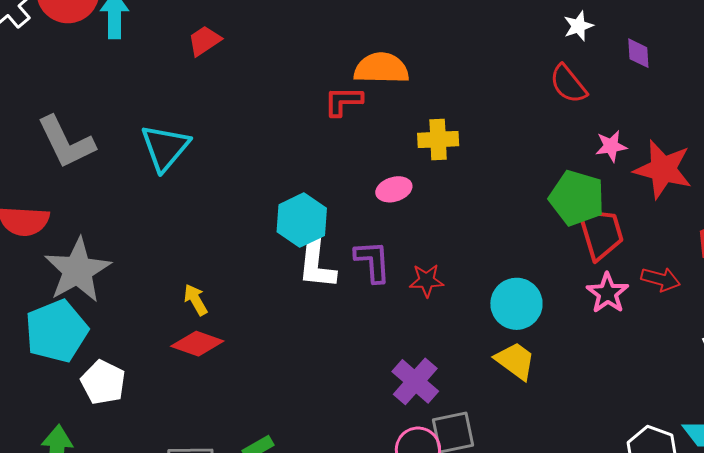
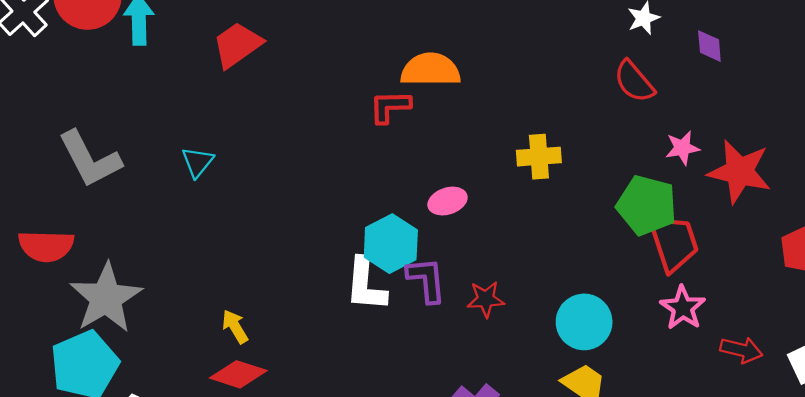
red trapezoid: (204, 41) -> (237, 45), size x1.4
yellow cross: (438, 139) -> (539, 157), moved
cyan triangle: (165, 148) -> (198, 162), size x0.6
cyan hexagon: (302, 220) -> (391, 244), moved
red arrow: (661, 279) -> (741, 350), moved

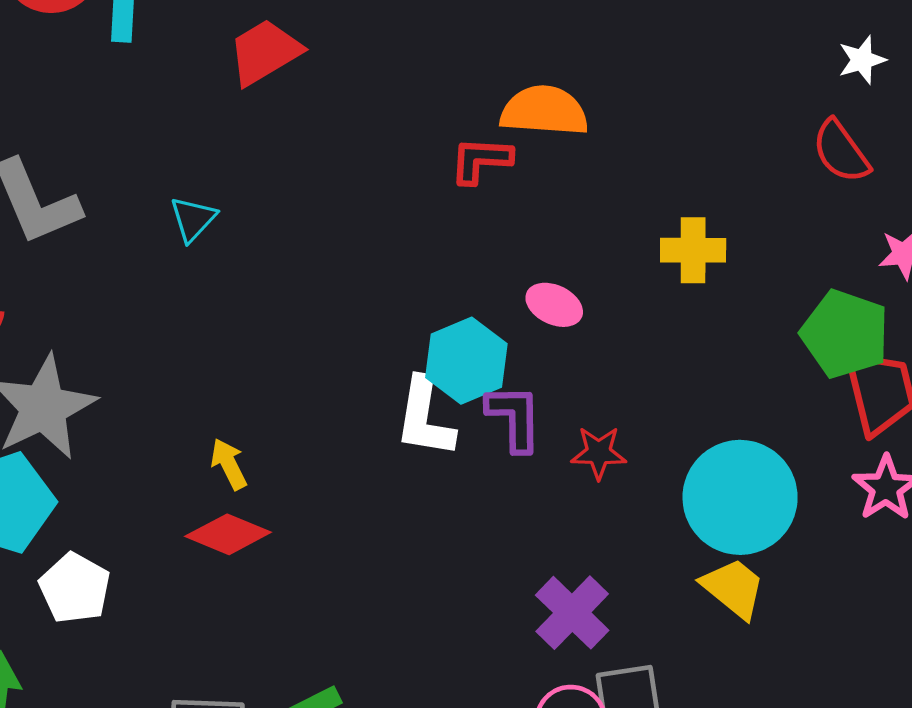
pink ellipse: (448, 201) -> (554, 305), turned 39
cyan circle: (584, 322) -> (740, 497), size x1.4

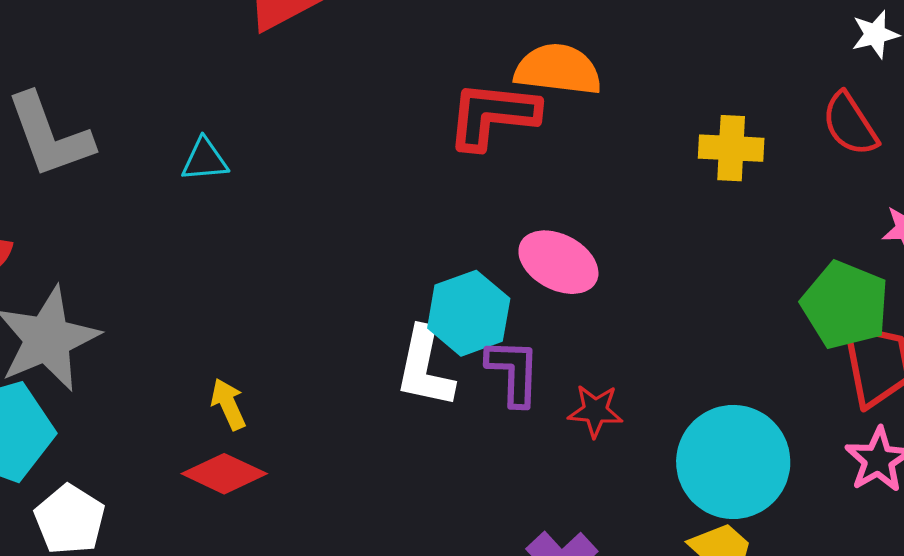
red L-shape: (481, 160) -> (493, 115), size x1.5
cyan triangle: (193, 219) -> (205, 160), turned 39
yellow cross: (693, 250) -> (731, 148), moved
pink ellipse: (554, 305) -> (558, 262), size x1.4

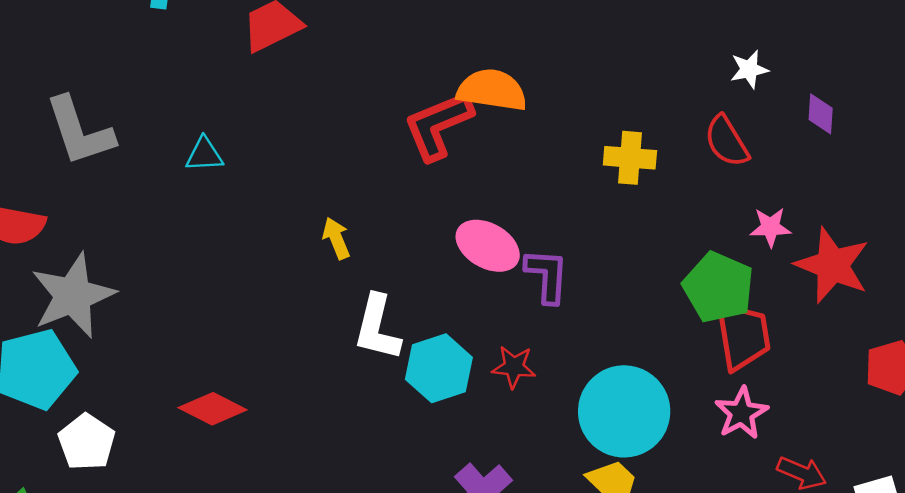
red L-shape: (493, 115) -> (438, 125), turned -30
cyan hexagon: (469, 313) -> (439, 368), moved
purple L-shape: (513, 372) -> (547, 276), moved
yellow arrow: (228, 404) -> (336, 238), moved

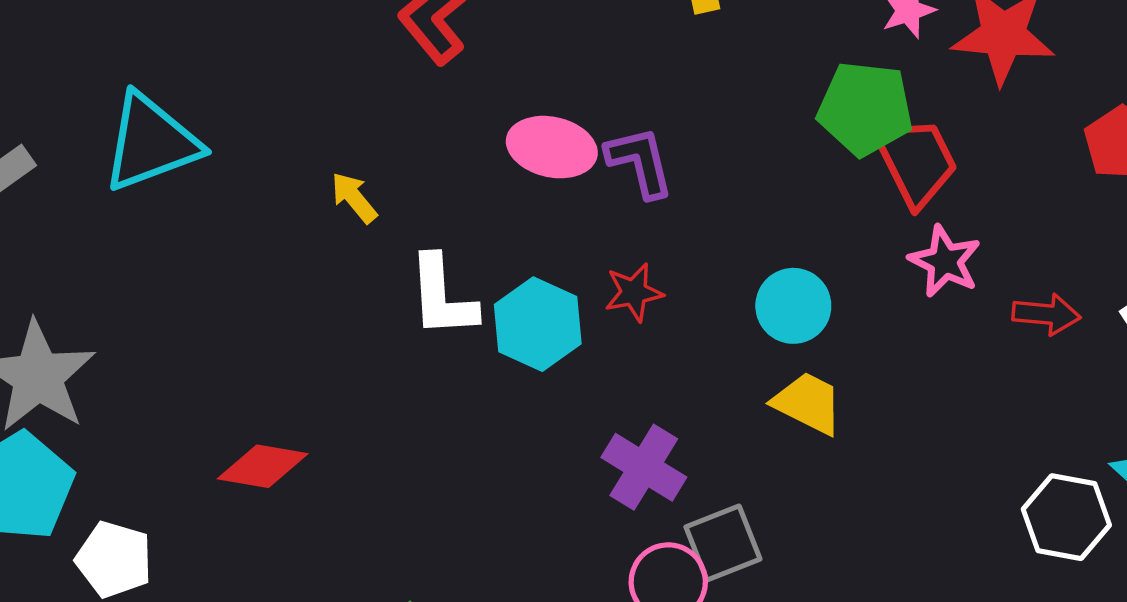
cyan triangle: (204, 154) -> (151, 142), size x2.0
cyan circle: (624, 411) -> (793, 306), size x0.6

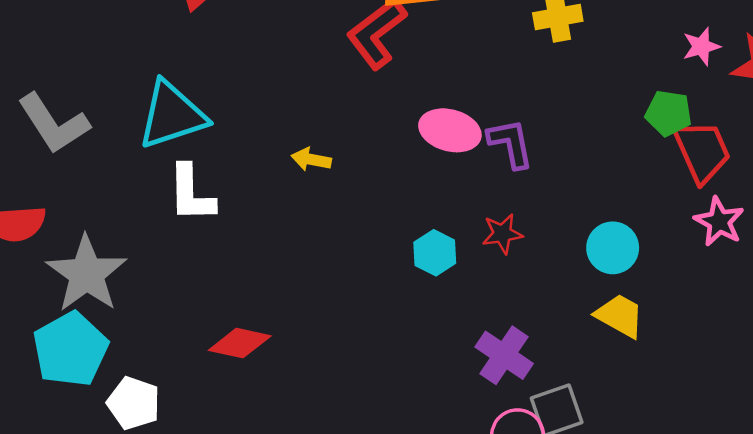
green pentagon: (865, 109) -> (668, 113), size x0.7
yellow arrow: (354, 198) -> (311, 159), turned -42
white L-shape: (442, 296) -> (191, 193), moved
cyan hexagon: (538, 324) -> (435, 253), size x0.7

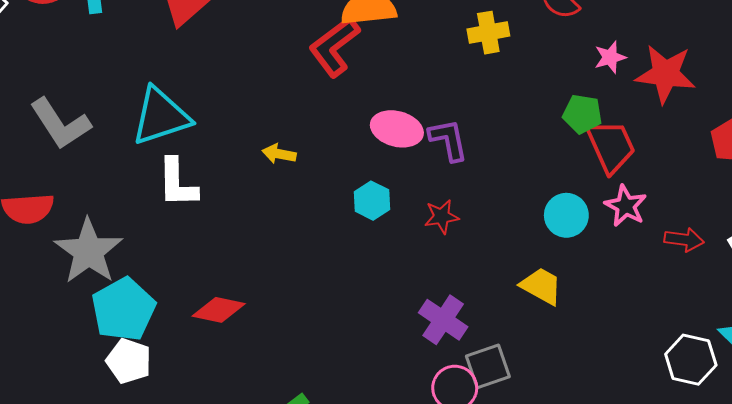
cyan circle: (613, 248) -> (566, 215), moved
cyan hexagon: (435, 253) -> (372, 201), moved
cyan pentagon: (70, 349) -> (123, 309), moved

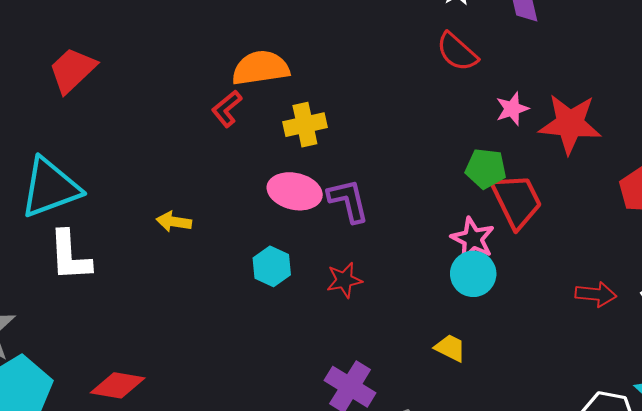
yellow cross: (488, 33) -> (305, 125), moved
red L-shape: (334, 47) -> (227, 109), size x0.6
pink star: (626, 206) -> (473, 239), moved
yellow trapezoid: (541, 286) -> (450, 348), size x0.7

